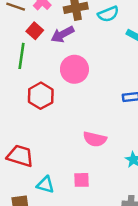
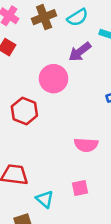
purple arrow: (62, 34) -> (80, 52), moved
cyan triangle: (45, 185) -> (45, 199), turned 36

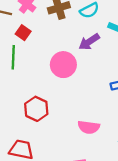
red hexagon: (24, 111) -> (36, 109), moved

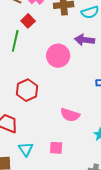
purple arrow: (89, 42) -> (85, 40), turned 30

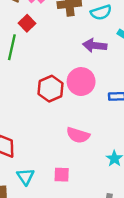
pink circle: (58, 56) -> (81, 82), moved
red hexagon: (27, 90) -> (51, 89), moved

